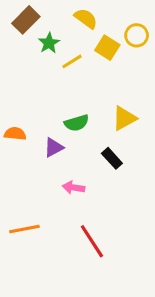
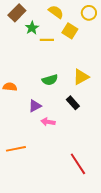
yellow circle: (137, 35) -> (89, 13), moved
yellow line: (72, 61) -> (47, 40), turned 32
purple triangle: (54, 148) -> (35, 106), moved
red line: (92, 241) -> (78, 164), moved

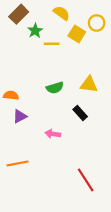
yellow circle: (89, 13) -> (97, 23), moved
yellow triangle: (81, 77) -> (89, 84), turned 36
purple triangle: (35, 106) -> (20, 116), moved

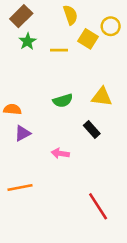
yellow semicircle: (61, 13) -> (70, 15), turned 35
green star: (35, 31) -> (28, 41), moved

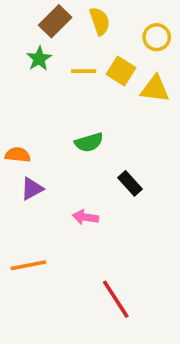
brown rectangle: (21, 16) -> (55, 21), moved
yellow square: (88, 39) -> (121, 71), moved
yellow triangle: (102, 97) -> (155, 89), moved
red line: (98, 206) -> (116, 299), moved

